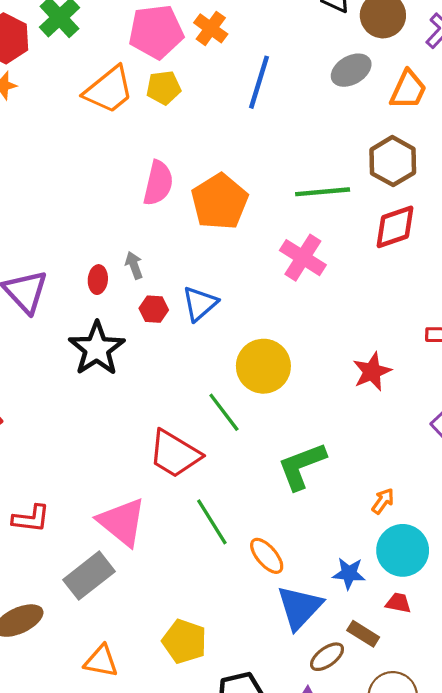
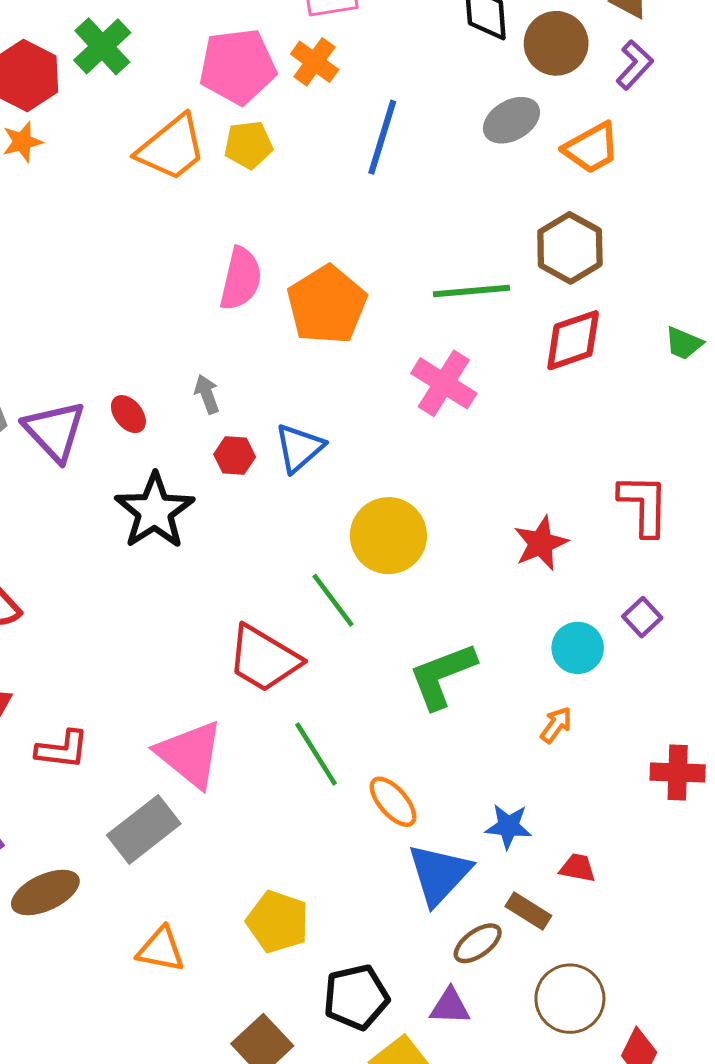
orange trapezoid: (408, 90) -> (591, 148), turned 36
red ellipse: (98, 280) -> (128, 414), moved, turned -44
cyan circle: (403, 550) -> (578, 648), moved, size x0.7

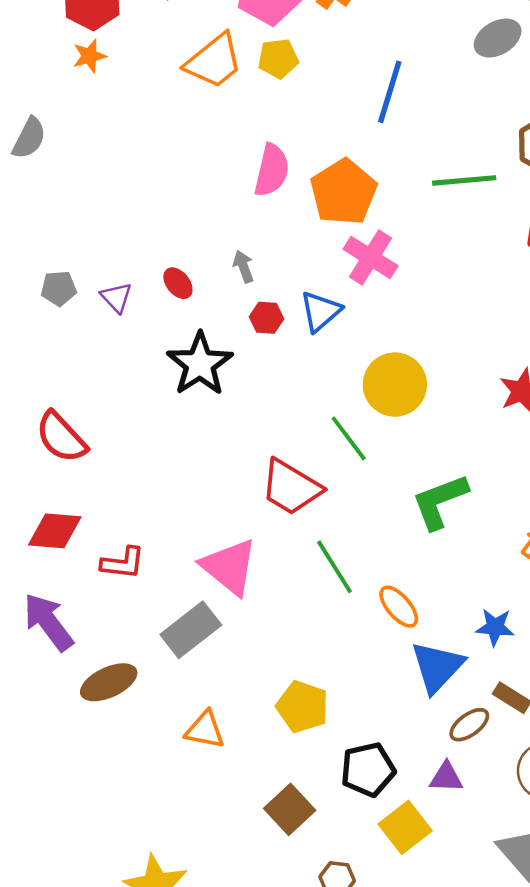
blue line: (382, 137) -> (390, 92), moved
pink cross: (444, 383) -> (371, 257), moved
purple triangle: (55, 431) -> (116, 297), size x0.6

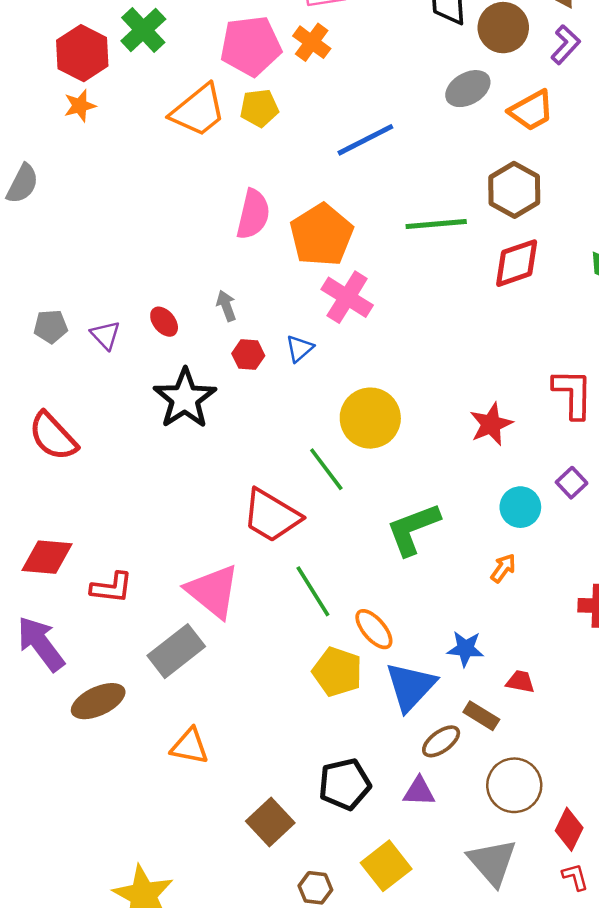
blue line: (390, 92) -> (365, 140), turned 46
blue triangle: (320, 311) -> (299, 348), size x0.7
red semicircle: (61, 437) -> (53, 436), moved
yellow pentagon: (302, 707) -> (337, 672), moved
yellow square: (405, 827) -> (386, 866), moved

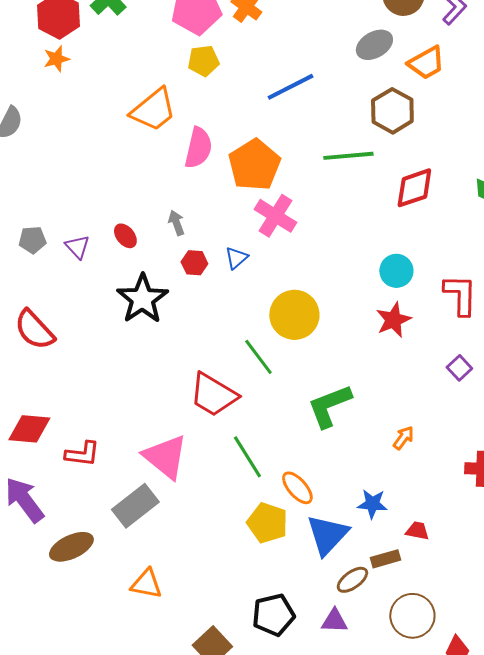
orange trapezoid: (198, 111) -> (153, 110), moved
brown hexagon: (514, 190) -> (392, 111), moved
cyan circle: (520, 507) -> (396, 271), moved
brown rectangle: (481, 716) -> (385, 559), turned -48

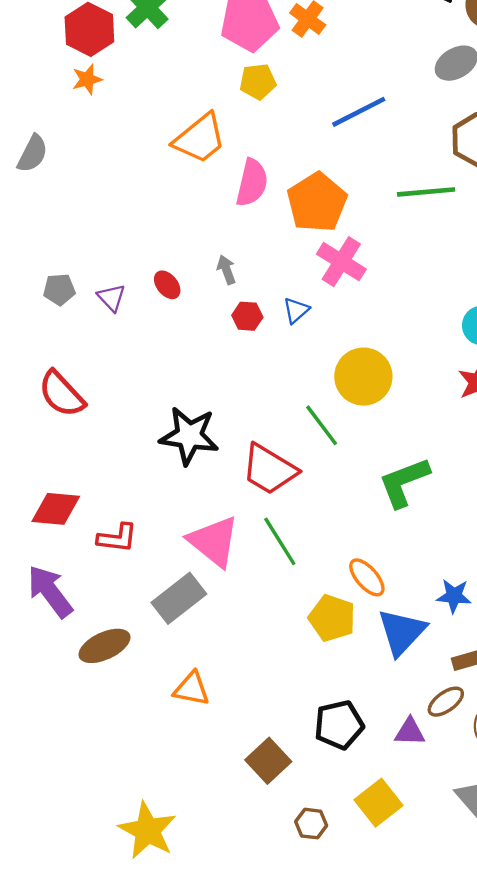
black star: (142, 299) -> (189, 436), moved, turned -30
green line: (247, 457) -> (280, 541), moved
brown ellipse: (352, 580) -> (446, 702), moved

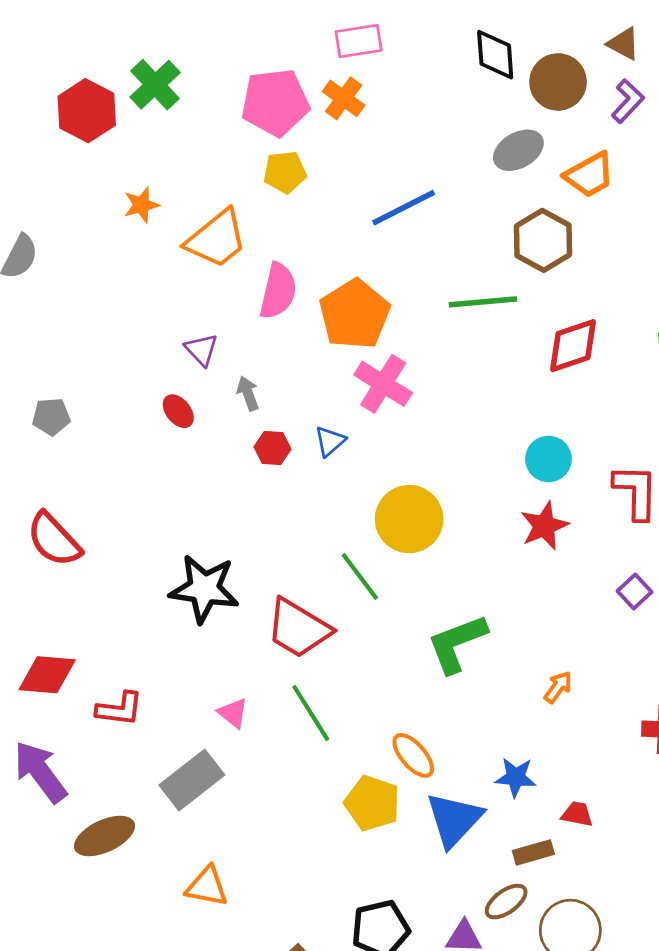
orange star: (87, 79) -> (141, 205), moved
purple triangle: (111, 298) -> (201, 350), moved
pink triangle: (214, 541) -> (233, 713), size x0.5

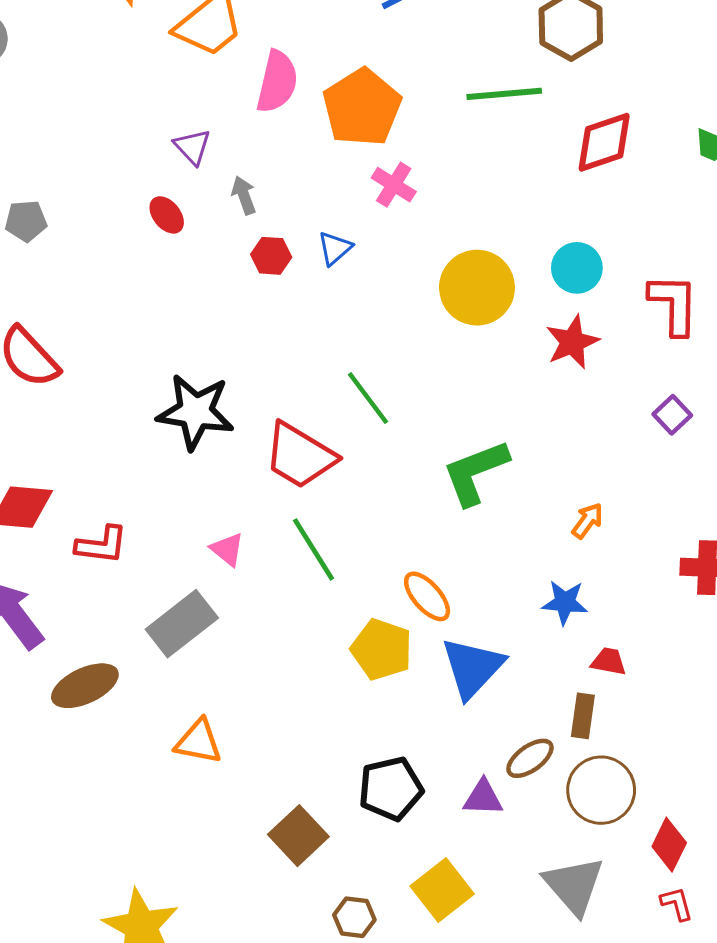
pink cross: (383, 384) -> (394, 185), size x0.7
yellow circle: (409, 519) -> (477, 288), moved
blue star: (516, 777) -> (565, 602), moved
brown rectangle: (533, 852) -> (583, 716), moved, turned -66

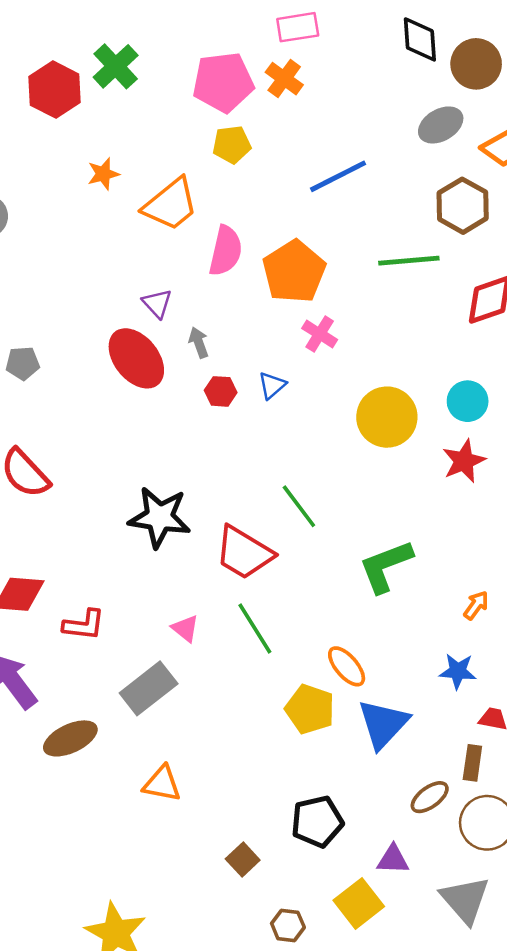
red ellipse: (167, 215) -> (136, 358), size x2.0
purple triangle: (483, 798) -> (393, 859), moved
brown square: (298, 836) -> (243, 859), size x0.7

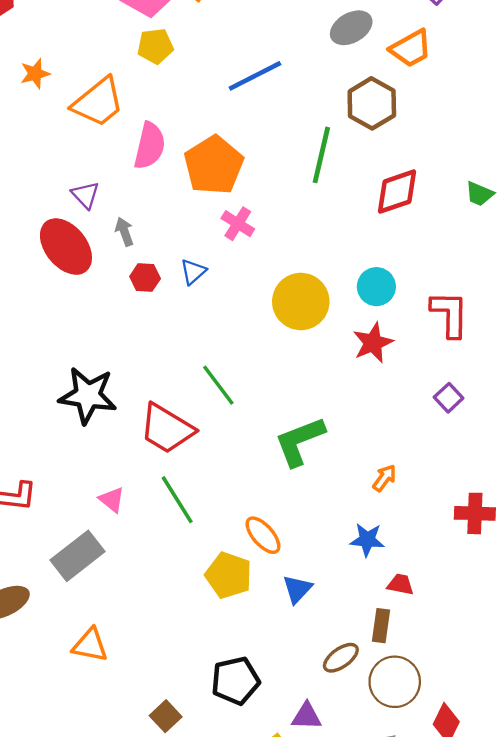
green line: (409, 261) -> (321, 155), turned -72
blue triangle: (383, 724) -> (297, 589), size x0.6

